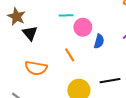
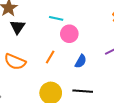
blue semicircle: (99, 41) -> (81, 61), moved
orange line: (70, 55) -> (50, 57), turned 48

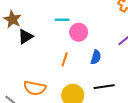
black triangle: (17, 27) -> (25, 37), turned 35
orange semicircle: (15, 62) -> (35, 88), moved

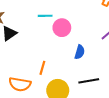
orange line: (65, 60) -> (42, 68), moved

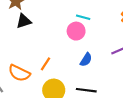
cyan line: (45, 16) -> (83, 17), moved

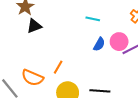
pink circle: (76, 31) -> (119, 42), moved
blue semicircle: (86, 60) -> (99, 44), moved

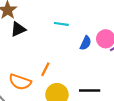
cyan line: (93, 19) -> (61, 24), moved

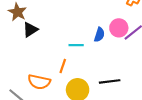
cyan line: (61, 24) -> (76, 45), moved

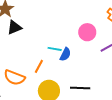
pink circle: (119, 28) -> (87, 32), moved
blue semicircle: (99, 35) -> (65, 54), moved

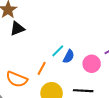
pink circle: (87, 32) -> (92, 64), moved
cyan line: (55, 49) -> (58, 51), turned -56

